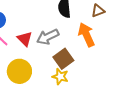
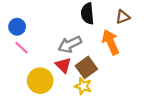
red triangle: (25, 39) -> (63, 65), moved

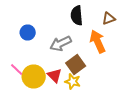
blue circle: (17, 27) -> (28, 32), moved
pink line: (21, 48) -> (17, 70), moved
red triangle: (63, 65) -> (55, 76), moved

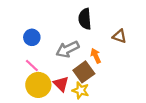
brown triangle: (109, 18) -> (119, 36), moved, turned 40
orange arrow: (98, 42) -> (96, 56), moved, size x0.6
pink line: (17, 70) -> (32, 65), moved

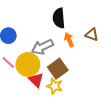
orange arrow: (96, 56) -> (69, 40), moved
yellow circle: (38, 85) -> (28, 64), moved

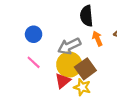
yellow circle: (28, 64) -> (69, 65), moved
red triangle: (36, 80) -> (63, 81), turned 35

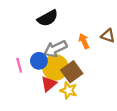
black semicircle: (87, 16) -> (48, 18), moved, turned -114
blue circle: (34, 34) -> (39, 61), moved
pink line: (34, 62) -> (19, 65), turned 32

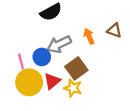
yellow circle: (55, 67) -> (29, 82), moved

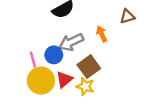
brown triangle: (114, 30) -> (127, 16), moved, turned -35

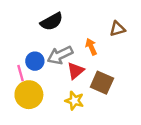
blue circle: (54, 55) -> (35, 61), moved
brown square: (89, 67) -> (102, 83), moved, turned -30
red triangle: (64, 79) -> (76, 71), moved

